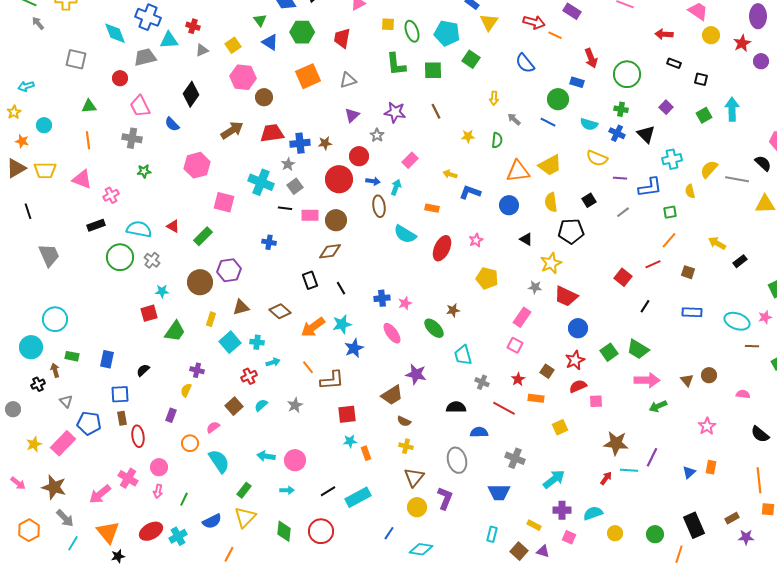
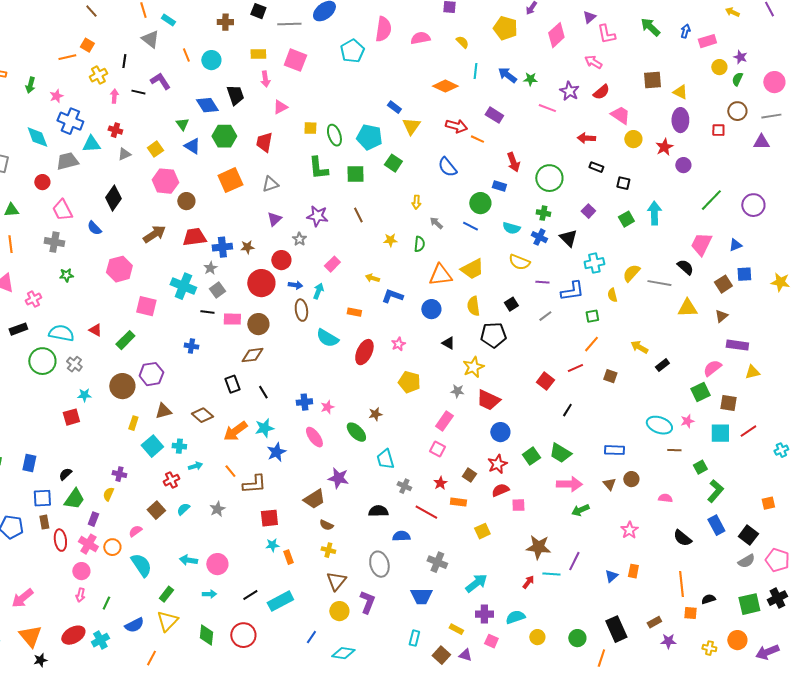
blue rectangle: (692, 312) -> (614, 450), moved
green trapezoid: (175, 331) -> (74, 499), moved
pink cross: (128, 478) -> (88, 544), moved

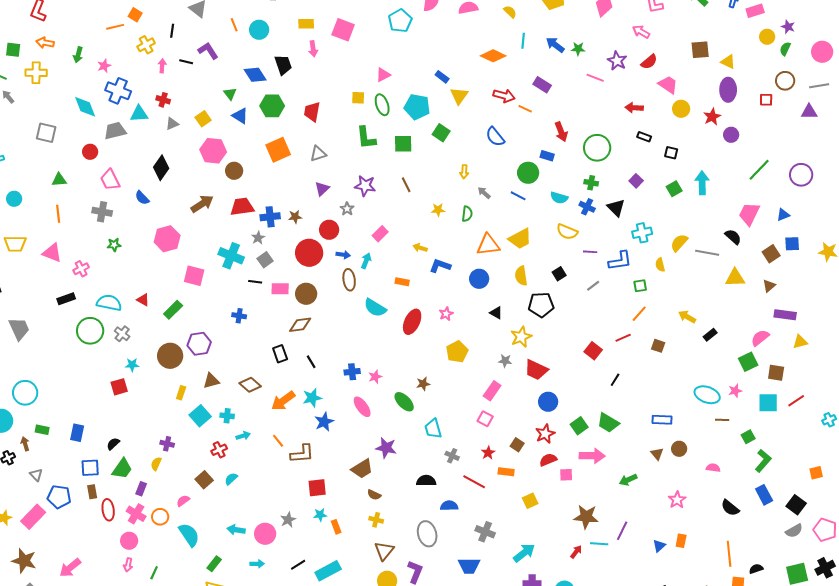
pink triangle: (280, 107) -> (383, 75), moved
yellow pentagon: (409, 382) -> (457, 352), turned 30
pink arrow: (569, 484) -> (592, 456), moved
gray star: (217, 509) -> (288, 520), moved

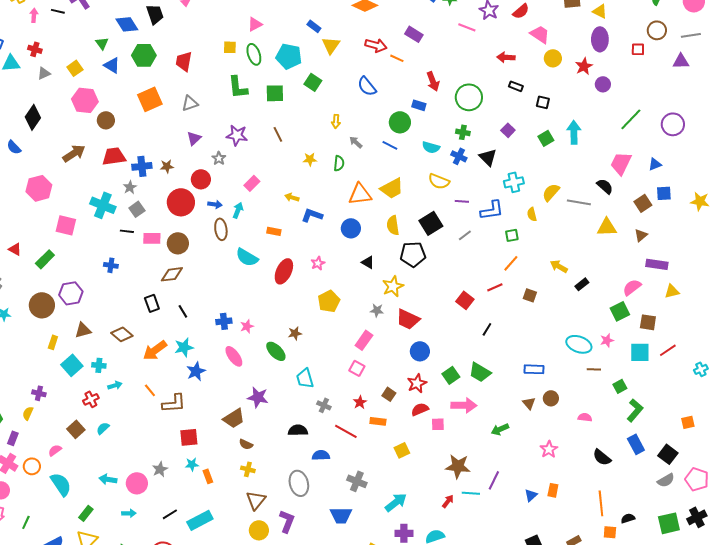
black square: (559, 274) -> (431, 223), size x1.6

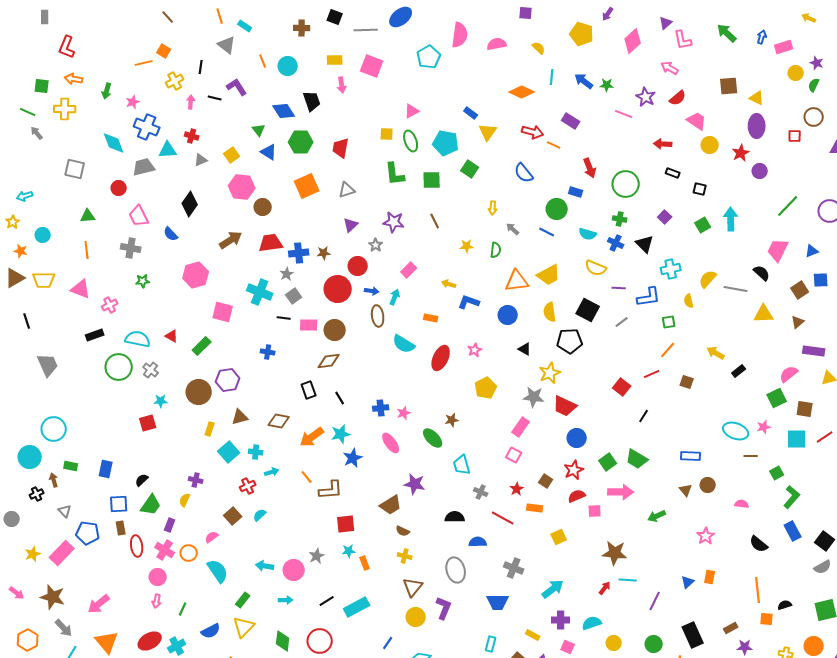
black square: (431, 223) -> (588, 310), turned -30
gray star: (377, 310) -> (534, 397), size x1.5
brown diamond: (122, 334) -> (279, 421), turned -30
purple line: (494, 480) -> (655, 601), moved

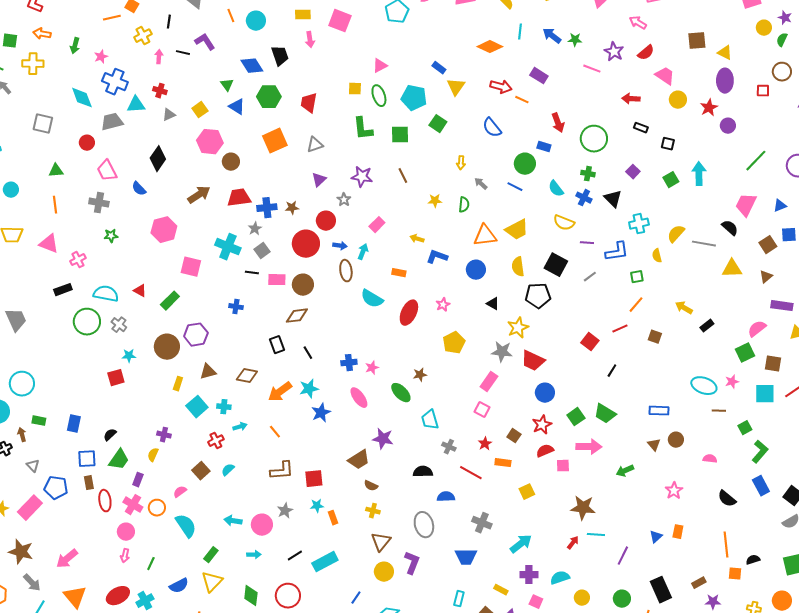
cyan semicircle: (588, 234) -> (556, 189), turned 36
brown L-shape: (331, 490) -> (282, 471), moved

